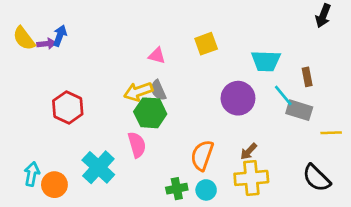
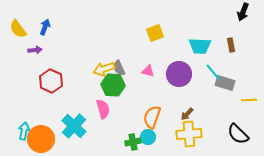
purple arrow: (46, 44) -> (35, 50), moved
pink triangle: (157, 56) -> (148, 71), moved
brown rectangle: (307, 77) -> (231, 45), moved
orange circle: (54, 185) -> (41, 139), size x1.4
cyan circle: (206, 190) -> (148, 137), moved

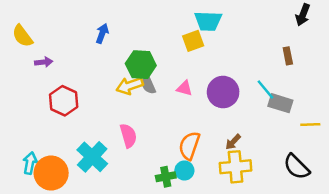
blue arrow: (45, 27) -> (102, 33), moved
cyan trapezoid: (200, 46) -> (208, 21), moved
green hexagon: (113, 85) -> (141, 65), moved

